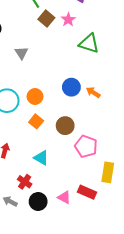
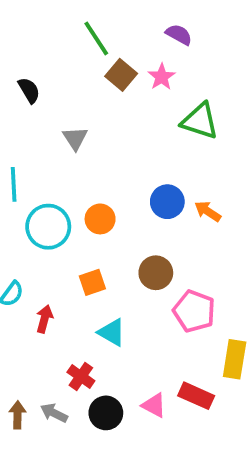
orange square: (36, 121) -> (92, 282), moved, turned 32

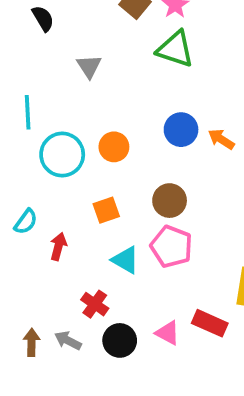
green triangle: (200, 121) -> (175, 49), moved
pink pentagon: (194, 311) -> (171, 247), moved

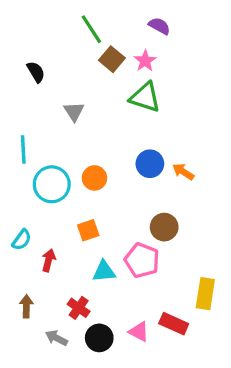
brown circle: (170, 201) -> (164, 227), moved
cyan triangle: (125, 260) -> (104, 271), turned -35
brown arrow: (32, 342) -> (26, 306), moved

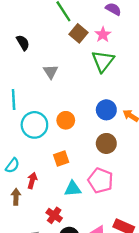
green triangle: (145, 97) -> (103, 61), turned 50
brown circle: (164, 227) -> (106, 143), moved
brown arrow: (26, 306) -> (16, 197), moved

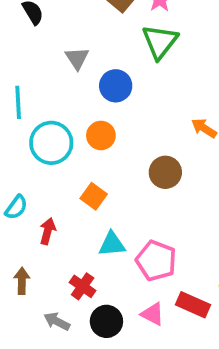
blue circle: (106, 110) -> (116, 86), moved
orange square: (61, 159) -> (94, 196), turned -35
pink pentagon: (101, 181) -> (156, 261), moved
brown arrow: (16, 197) -> (22, 281), moved

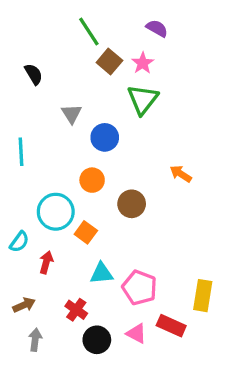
cyan circle: (51, 143) -> (56, 212), moved
brown circle: (165, 172) -> (132, 204), moved
brown arrow: (22, 281) -> (24, 305), turned 65
gray arrow: (57, 321) -> (35, 340), moved, turned 70

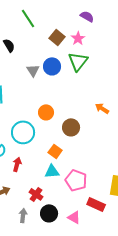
green line: (89, 31) -> (28, 18), moved
blue circle: (105, 137) -> (52, 66), moved
orange square: (86, 232) -> (55, 151), moved
pink triangle: (136, 333) -> (74, 217), moved
gray arrow: (35, 340) -> (23, 215), moved

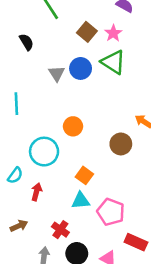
green triangle: (78, 61) -> (113, 62), turned -35
brown circle: (71, 127) -> (121, 144), moved

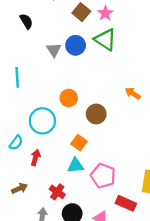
brown circle: (121, 144) -> (96, 114), moved

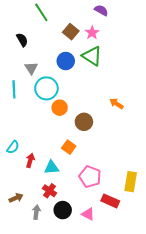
gray triangle: (54, 50) -> (31, 68), moved
cyan circle: (42, 121) -> (46, 88), moved
cyan triangle: (76, 166) -> (51, 167), moved
brown arrow: (19, 188) -> (16, 198), moved

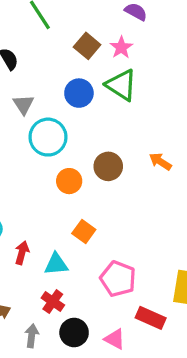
orange circle: (60, 108) -> (69, 181), moved
brown circle: (84, 122) -> (108, 166), moved

